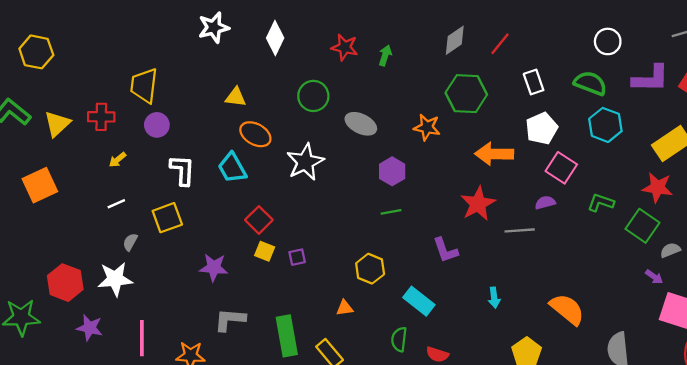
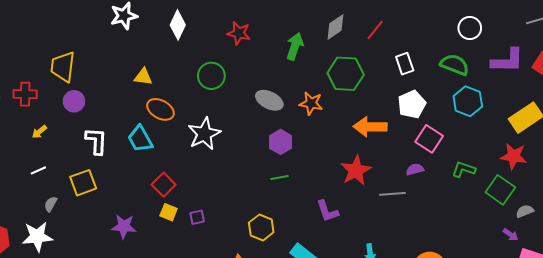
green arrow: (385, 55) -> (295, 46), moved, size x1.5
gray ellipse: (361, 124) -> (269, 100), moved

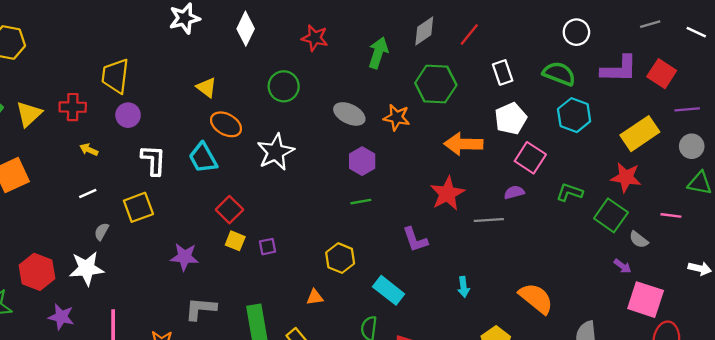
yellow triangle: (143, 77) -> (206, 87), turned 30
yellow arrow: (39, 132) -> (89, 150), turned 63
gray semicircle: (525, 211) -> (639, 240), turned -120

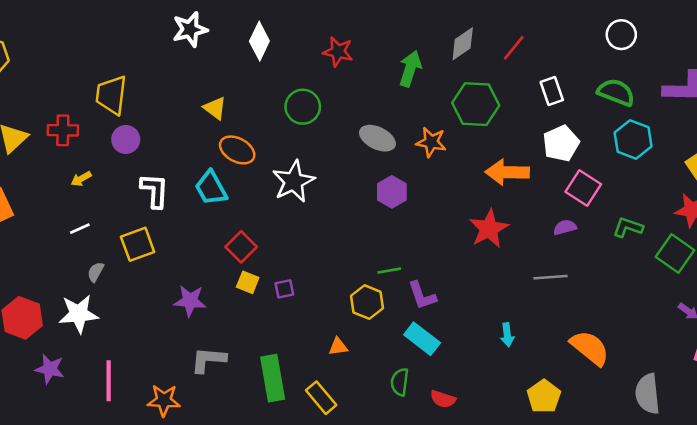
white circle: (576, 32) -> (621, 35), moved
yellow arrow: (89, 150) -> (81, 179), turned -54
green line: (361, 202) -> (389, 271), moved
gray line: (489, 220) -> (550, 277), moved
purple L-shape: (415, 240) -> (422, 295), moved

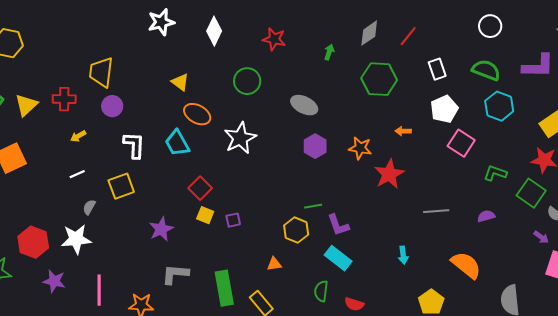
green arrow: (410, 69) -> (329, 52), size x0.6
orange star: (431, 142) -> (360, 148), moved
orange arrow: (507, 172) -> (403, 131), size x0.5
purple semicircle: (565, 227) -> (486, 216), moved
purple star: (190, 301) -> (161, 229), turned -30

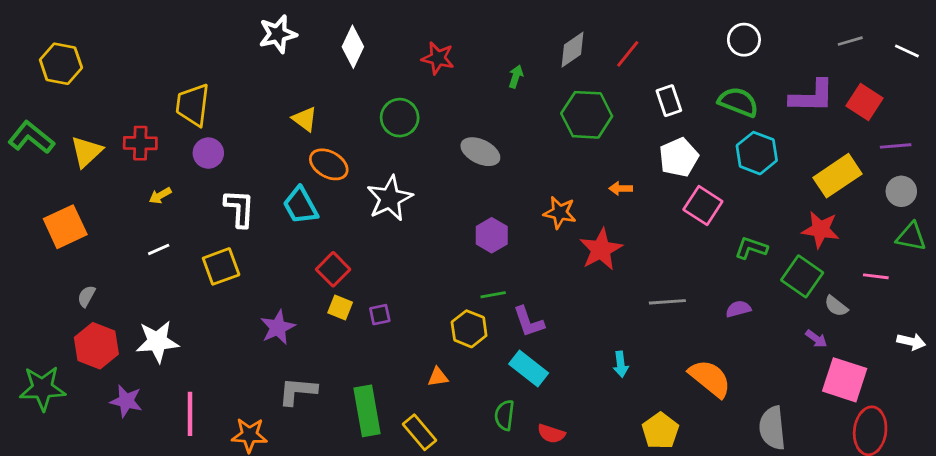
purple hexagon: (315, 146) -> (492, 235), moved
gray semicircle: (89, 207) -> (86, 296), moved

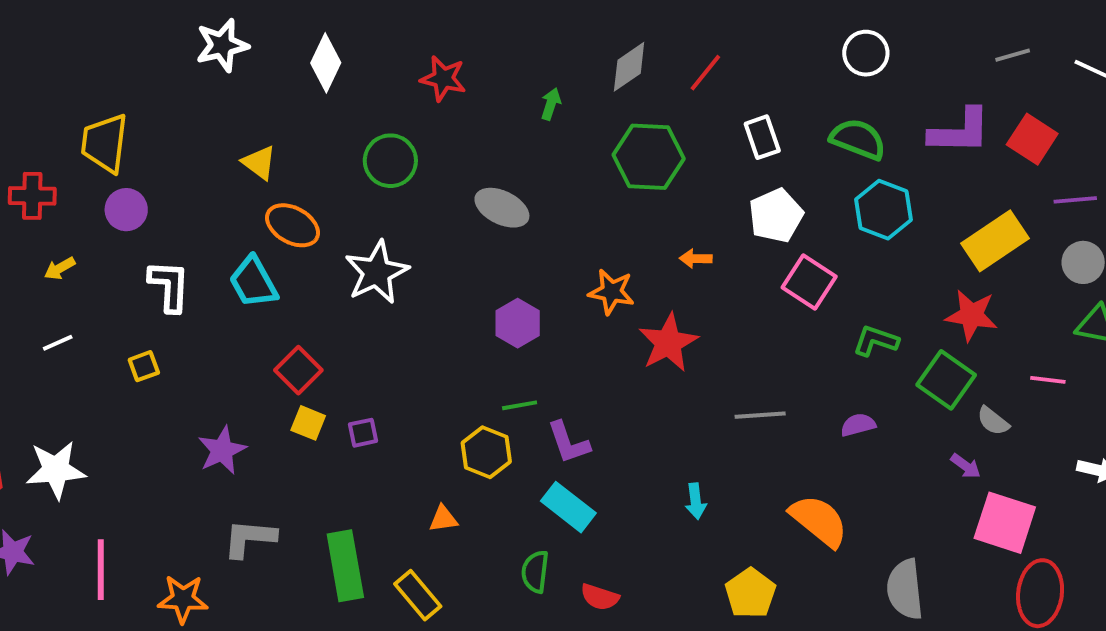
yellow square: (221, 266) -> (144, 366), size x0.6

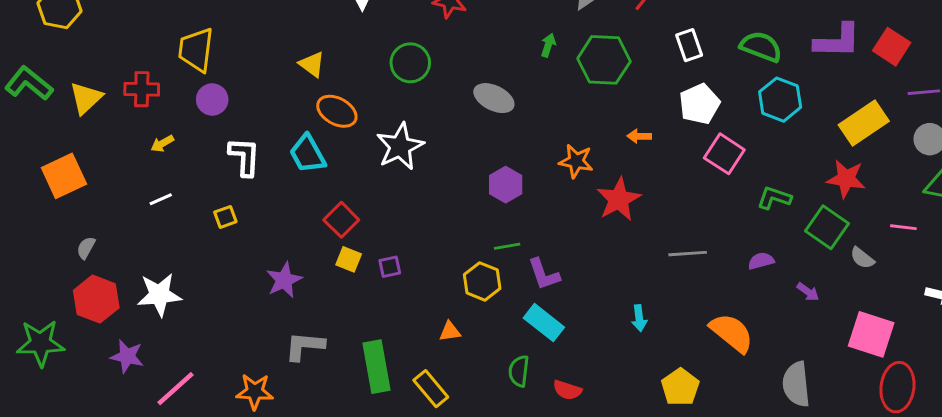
green arrow: (551, 104) -> (548, 45), moved
purple arrow: (966, 466) -> (808, 292), moved
pink line: (101, 570) -> (175, 389), moved, turned 48

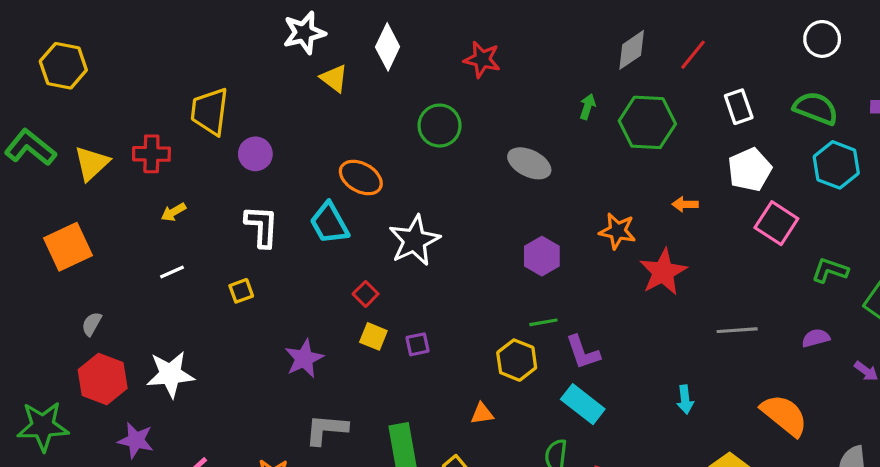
yellow triangle: (312, 64) -> (334, 78), moved
purple circle: (212, 100) -> (255, 154), moved
white star: (400, 146) -> (414, 240), moved
red square: (341, 220) -> (366, 294), size x0.7

